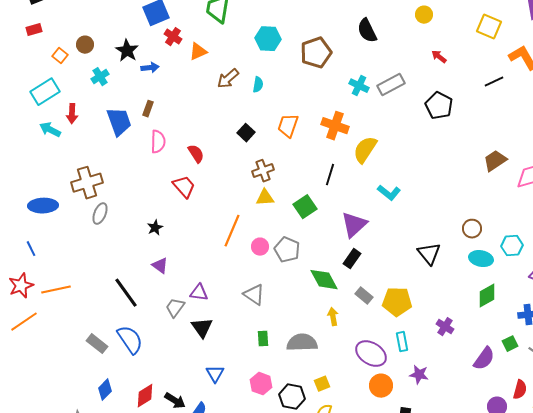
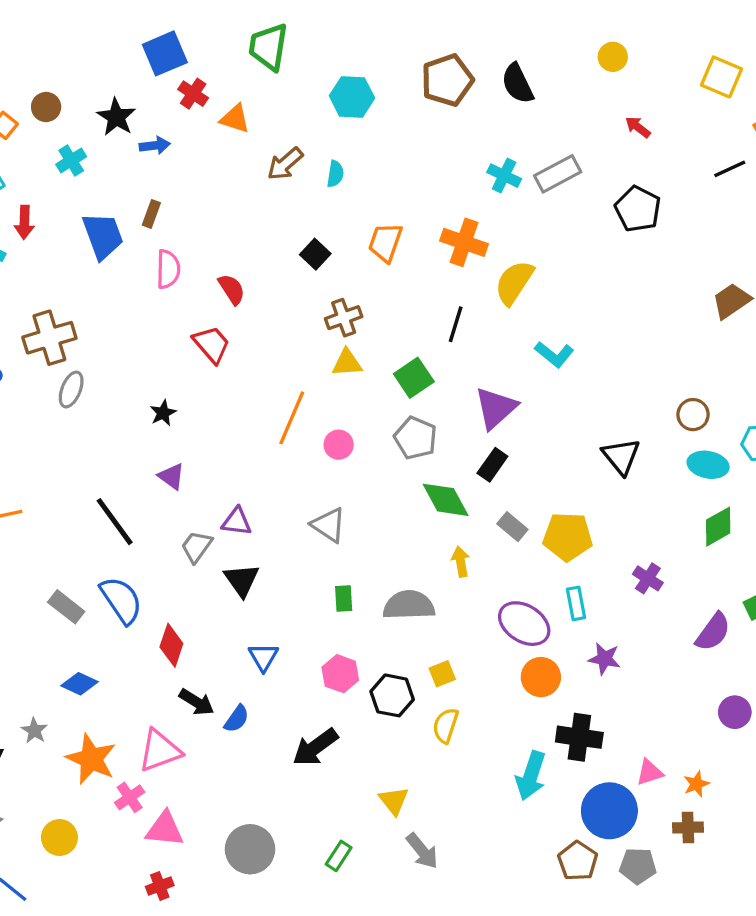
orange triangle: (198, 52) -> (235, 119), turned 42
brown pentagon: (316, 53) -> (447, 80), moved
gray pentagon: (287, 250) -> (416, 438), moved
blue diamond: (105, 390) -> (80, 684), turned 70
red diamond: (145, 396) -> (171, 645), moved, turned -40

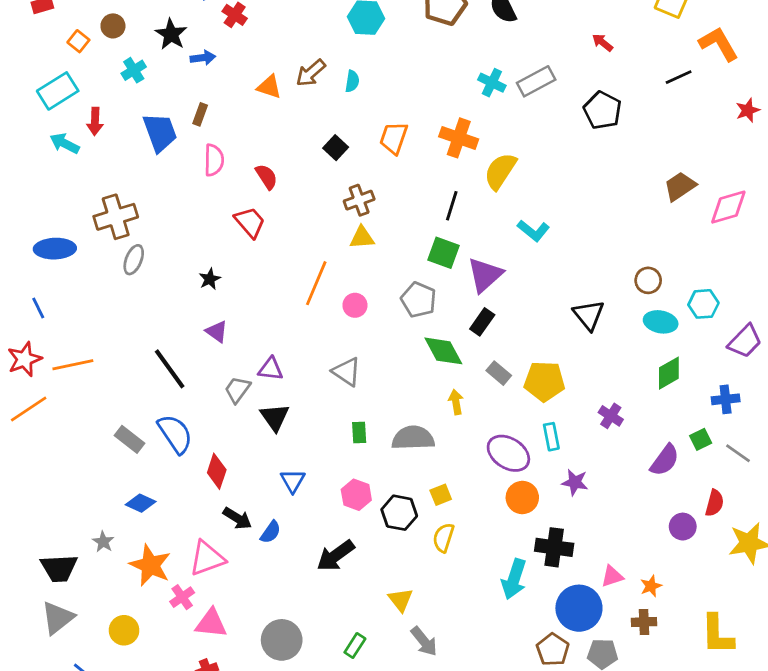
orange triangle: (235, 119) -> (269, 87), moved
green square: (414, 378) -> (443, 253), moved, turned -36

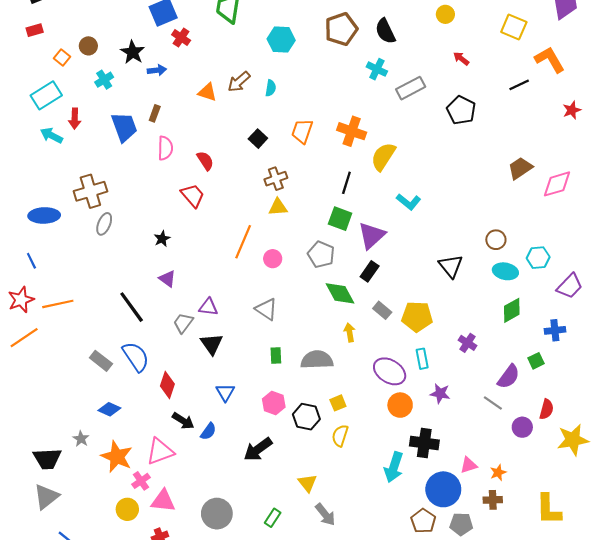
cyan cross: (492, 83) -> (377, 69), moved
gray line: (738, 453) -> (493, 403), moved
yellow circle: (124, 630) -> (127, 509), moved

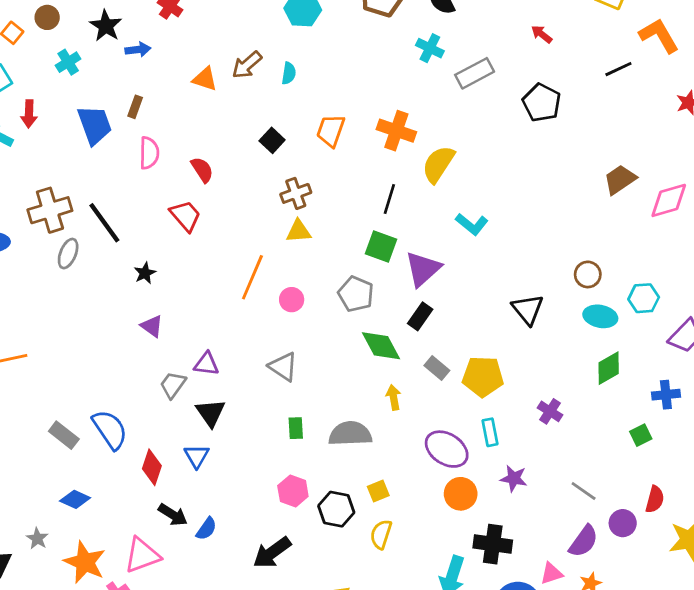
black line: (132, 307) -> (104, 223), moved
purple semicircle: (509, 377) -> (584, 541), moved
blue triangle: (225, 392) -> (197, 456), moved

